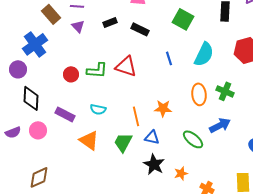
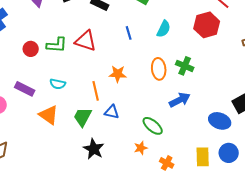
cyan semicircle: (204, 54) -> (164, 29), size x0.7
orange star: (163, 108) -> (118, 74), moved
green ellipse: (193, 139) -> (153, 126), moved
black star: (154, 164) -> (94, 149), moved

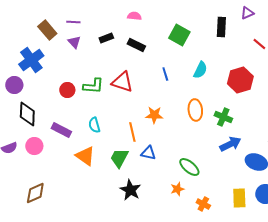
red hexagon: (207, 25) -> (240, 80), moved
green cross: (185, 66) -> (223, 117), moved
cyan semicircle: (58, 84) -> (94, 125), turned 63
blue arrow: (180, 100) -> (230, 144), moved

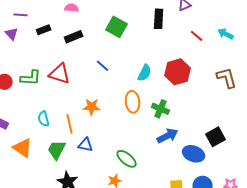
purple line: (73, 22) -> (21, 15), moved
black rectangle: (136, 45) -> (74, 37), turned -48
cyan semicircle: (200, 70) -> (145, 73), moved
blue line: (165, 74) -> (103, 66), turned -32
cyan semicircle: (94, 125) -> (44, 119), moved

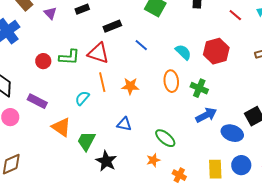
black rectangle: (74, 37) -> (112, 26), moved
cyan semicircle: (145, 73) -> (183, 52), turned -72
cyan semicircle: (44, 119) -> (82, 98), turned 56
orange line: (70, 124) -> (102, 82), moved
green trapezoid: (57, 150) -> (86, 141), moved

